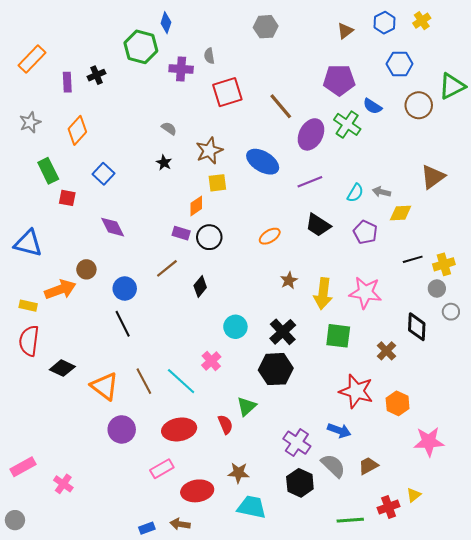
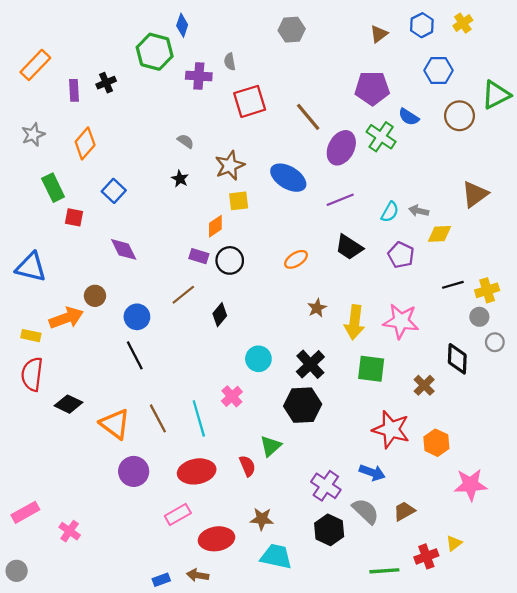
cyan line: (181, 381) -> (199, 418), turned 32

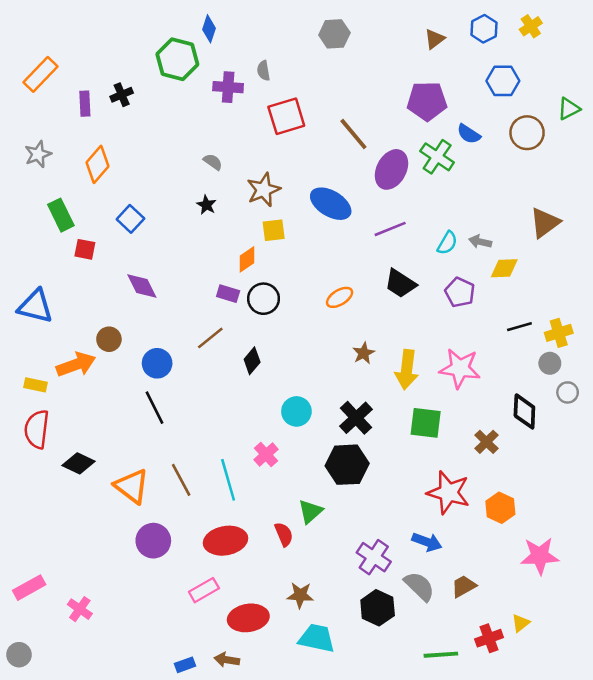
green triangle: (496, 95) -> (569, 109), size x0.7

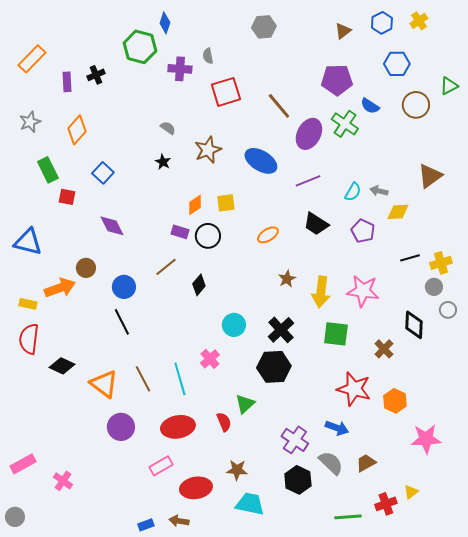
yellow square: (274, 230) -> (226, 203), moved

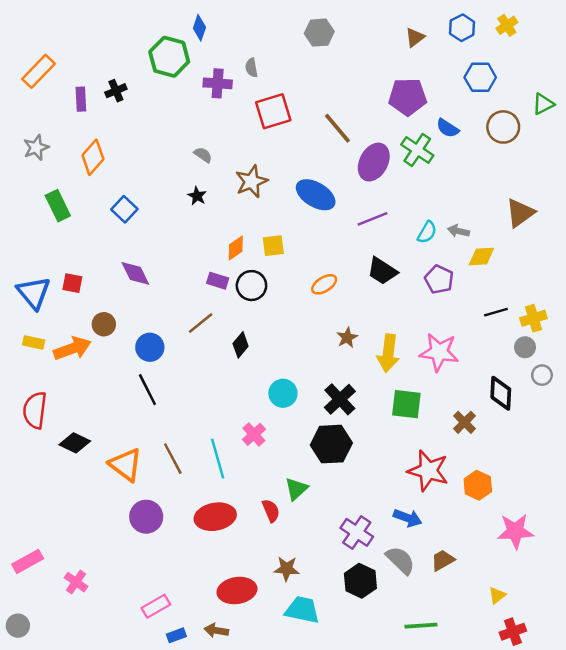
red square: (67, 197) -> (72, 283), moved
blue triangle: (28, 242) -> (34, 293), turned 36
yellow rectangle: (28, 304) -> (34, 342), moved
pink rectangle: (161, 466) -> (156, 606), moved
red cross: (386, 504) -> (513, 632), moved

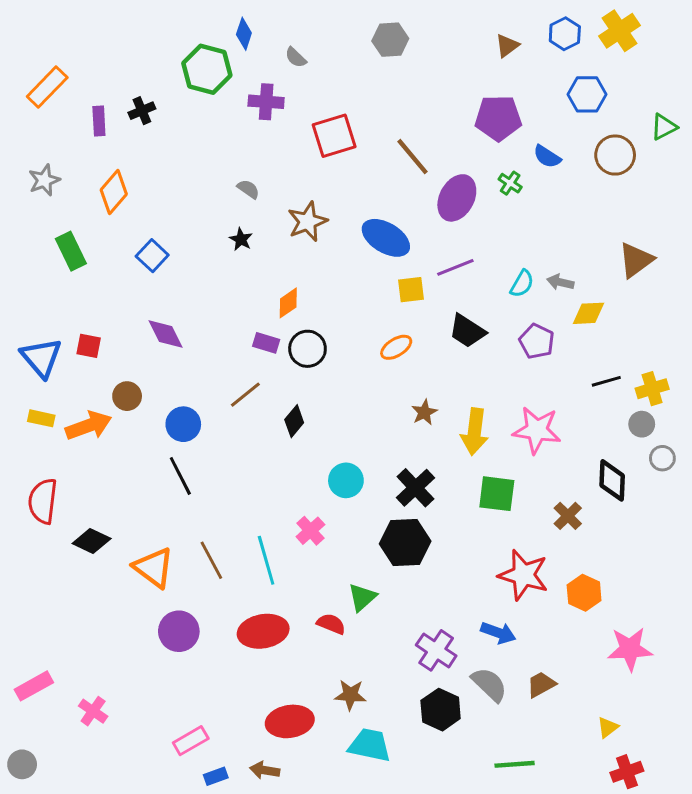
yellow cross: (507, 25) -> (620, 31), size x1.5
gray semicircle: (251, 68) -> (296, 57), moved, turned -36
green cross: (417, 150) -> (510, 183), size x0.6
yellow square: (273, 246) -> (411, 290), moved
red semicircle: (271, 511) -> (331, 624), turned -45

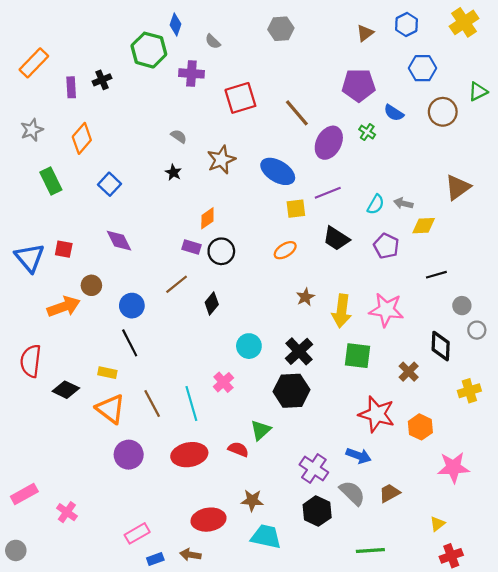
yellow cross: (620, 31) -> (464, 22), moved
yellow cross: (652, 389) -> (469, 391), moved
yellow rectangle: (41, 418) -> (107, 373), moved

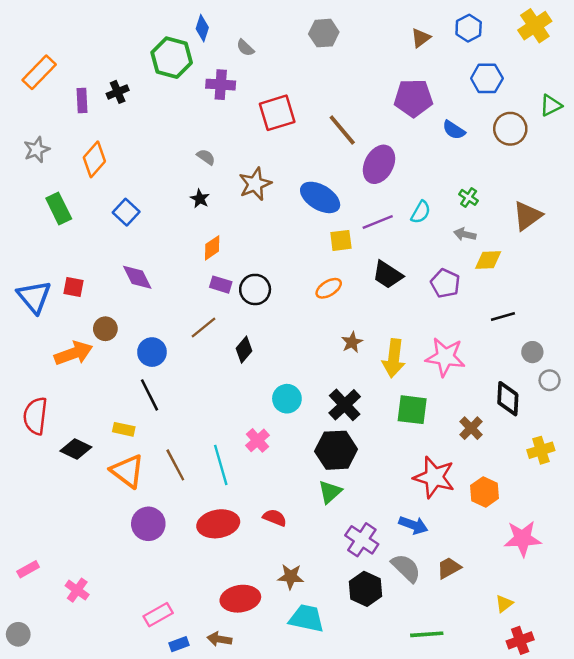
green cross: (367, 132) -> (469, 197), moved
cyan semicircle: (376, 204) -> (421, 212), moved
orange diamond: (207, 218) -> (212, 248), moved
green triangle: (261, 430) -> (330, 492), moved
pink rectangle: (24, 494) -> (28, 569), size x0.7

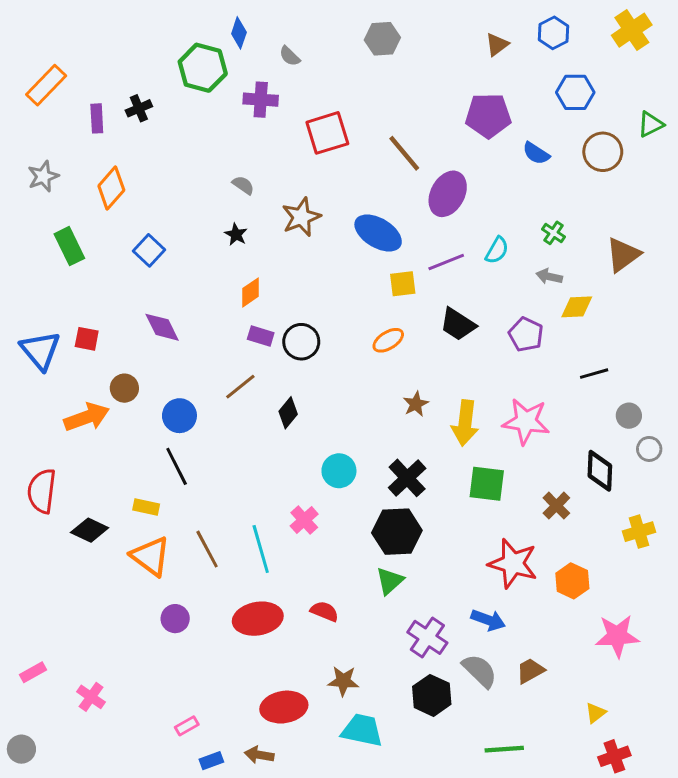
purple circle: (148, 524) -> (175, 619), size x0.7
pink rectangle: (158, 615) -> (187, 726), size x0.7

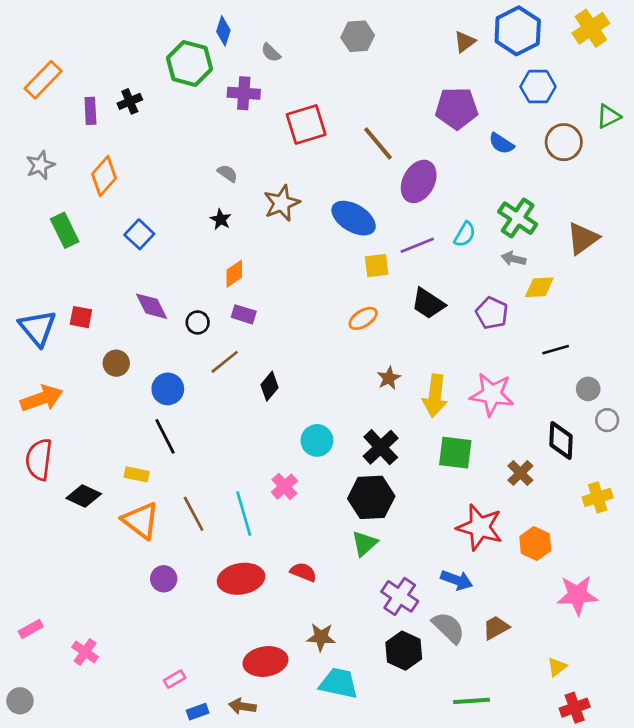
blue hexagon: (553, 33) -> (518, 31), size x1.6
green cross: (553, 233) -> (518, 218), size x1.8
black circle: (301, 342) -> (198, 322), moved, size x0.7
orange arrow: (87, 417) -> (42, 398), moved

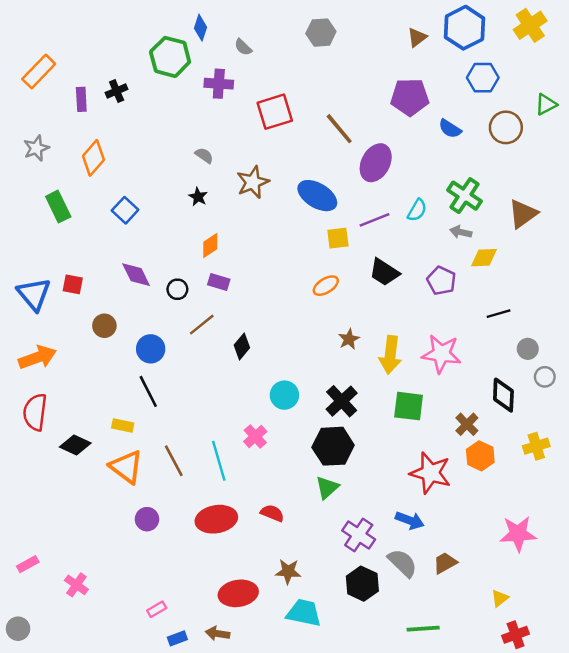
orange hexagon: (535, 544) -> (480, 456), moved

